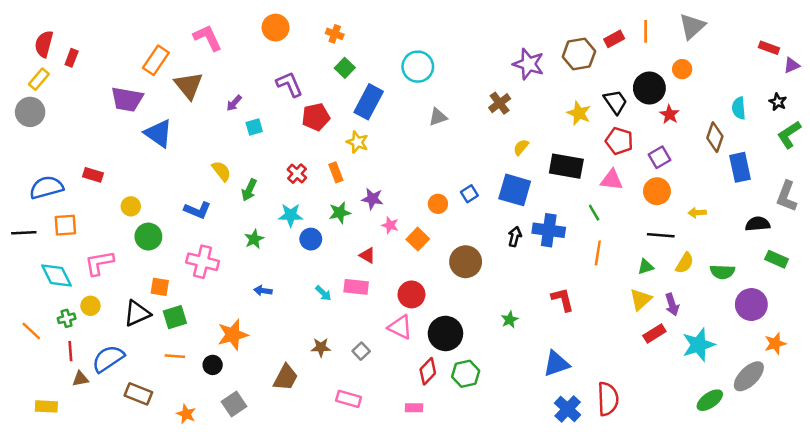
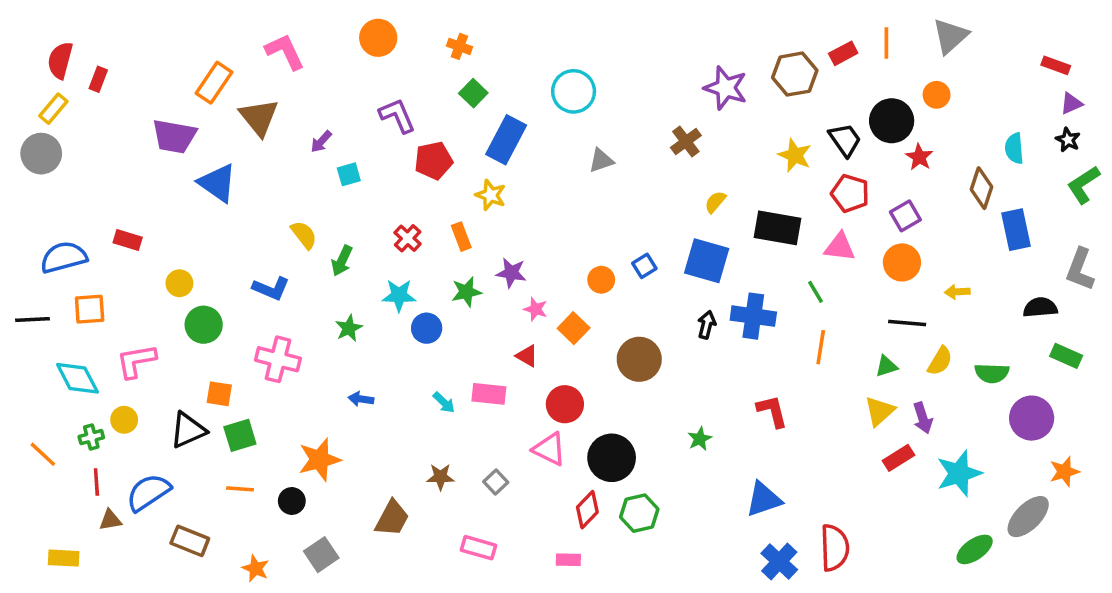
purple triangle: (792, 65) -> (1071, 103), moved
red triangle: (367, 255) -> (527, 356), moved

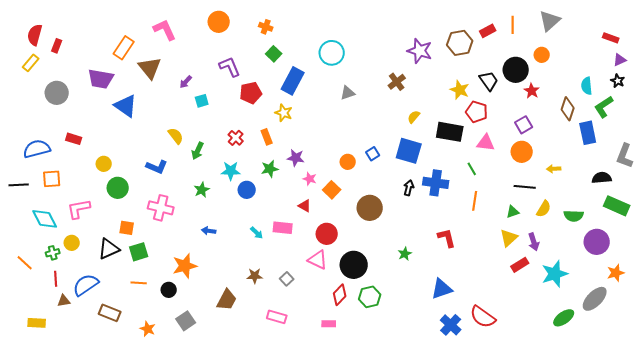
gray circle: (41, 154) -> (57, 93), moved
green L-shape: (1083, 185) -> (604, 107), moved
red pentagon: (850, 193) -> (477, 112), moved
green rectangle: (1066, 356) -> (617, 206), size x1.4
red semicircle: (835, 548) -> (483, 317), turned 128

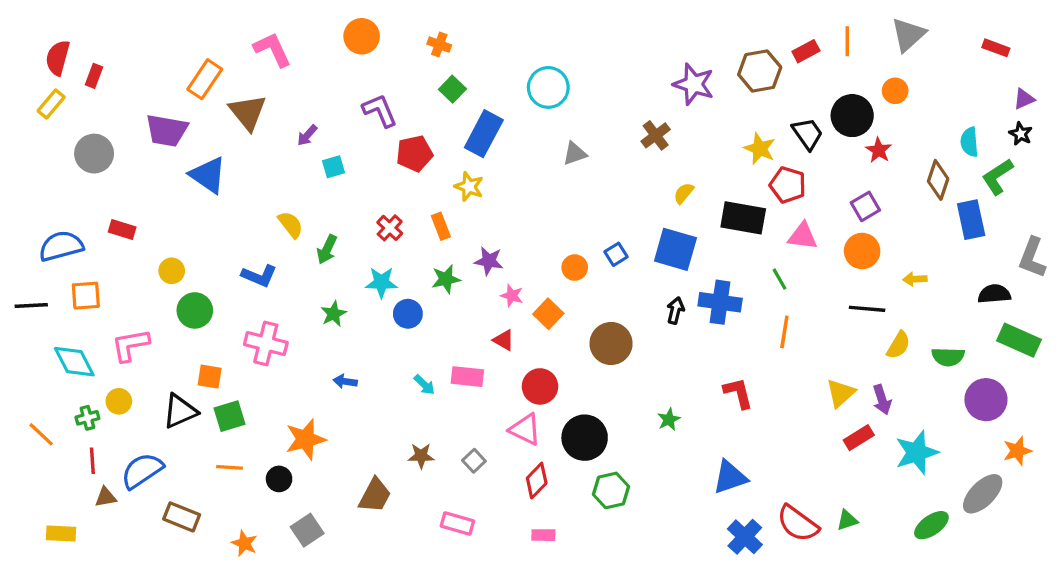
red rectangle: (611, 38) -> (996, 48), moved
green triangle: (513, 212) -> (847, 520), moved
red diamond: (340, 295) -> (537, 481), moved

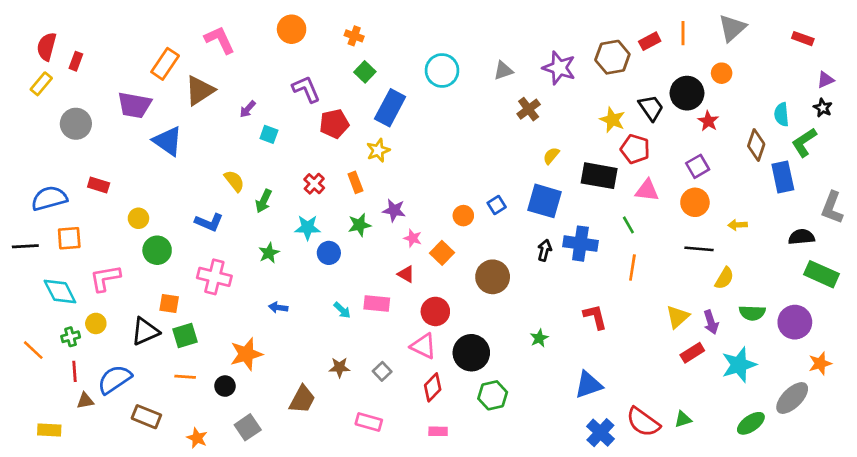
brown triangle: (248, 112) -> (200, 90), turned 36
gray triangle: (575, 154) -> (503, 70), moved
cyan square: (334, 167) -> (269, 134), turned 36
yellow star: (469, 187) -> (378, 150), turned 30
green semicircle: (948, 357) -> (752, 313), moved

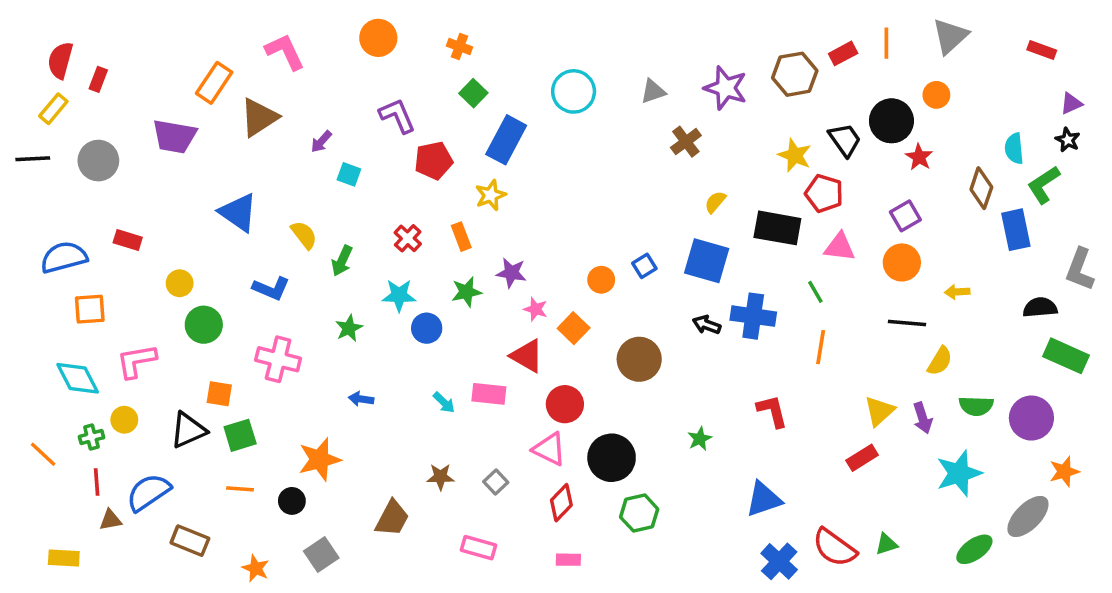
blue triangle: (168, 141) -> (238, 212), moved
black line: (25, 246) -> (33, 159), moved
black arrow: (545, 250) -> (707, 325), turned -84
red triangle: (406, 274) -> (527, 356), size x1.5
red rectangle: (692, 353) -> (862, 458), moved

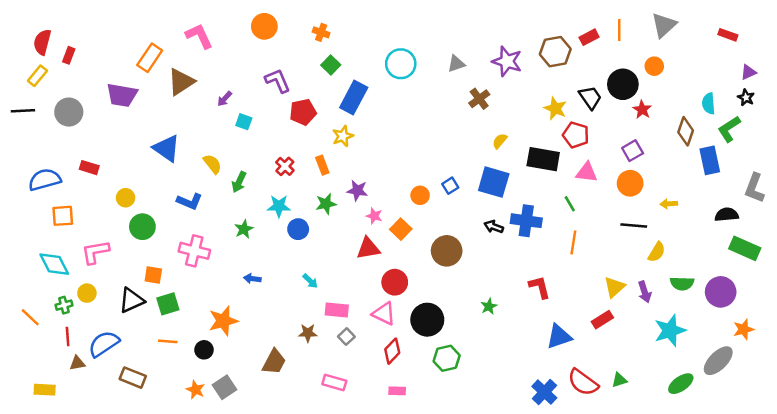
red triangle: (527, 356) -> (368, 248), turned -40
pink rectangle: (489, 394) -> (337, 310), moved
blue triangle: (764, 499) -> (559, 337), moved
orange star: (256, 568) -> (196, 390), moved

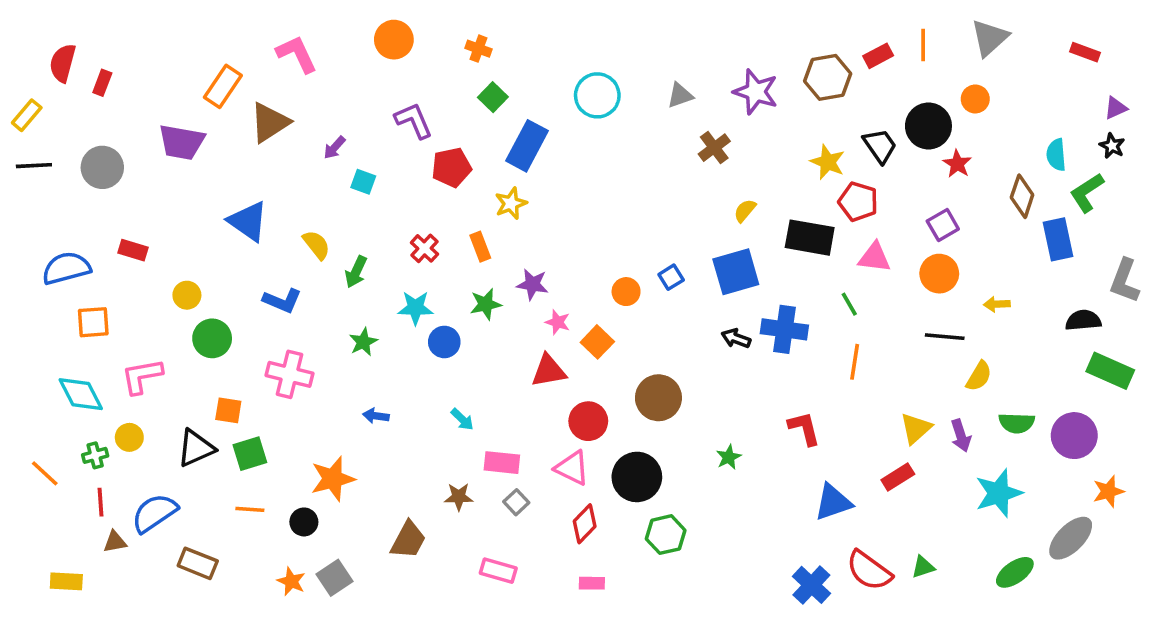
yellow rectangle: (37, 76) -> (27, 115), moved
blue square: (494, 182) -> (736, 272), turned -32
brown circle: (447, 251) -> (658, 398), moved

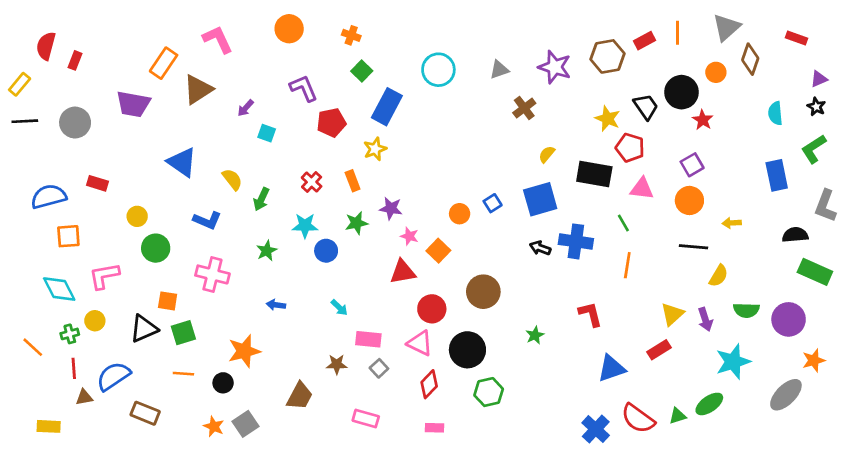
green L-shape: (1087, 193) -> (814, 149), moved
brown diamond: (1022, 196) -> (750, 59), moved
green ellipse: (1015, 572) -> (709, 404), moved

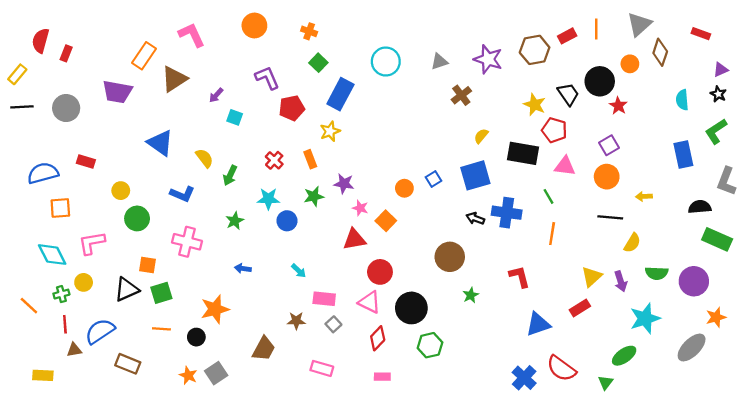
brown circle: (483, 292) -> (450, 257), moved
green triangle: (678, 416) -> (606, 382), moved, turned -35

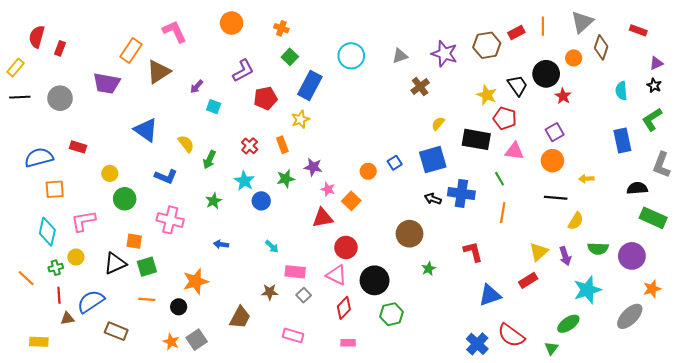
purple L-shape: (267, 78) -> (243, 71), turned 85
cyan star: (268, 199) -> (244, 181), turned 30
cyan diamond: (52, 255) -> (47, 232), turned 40

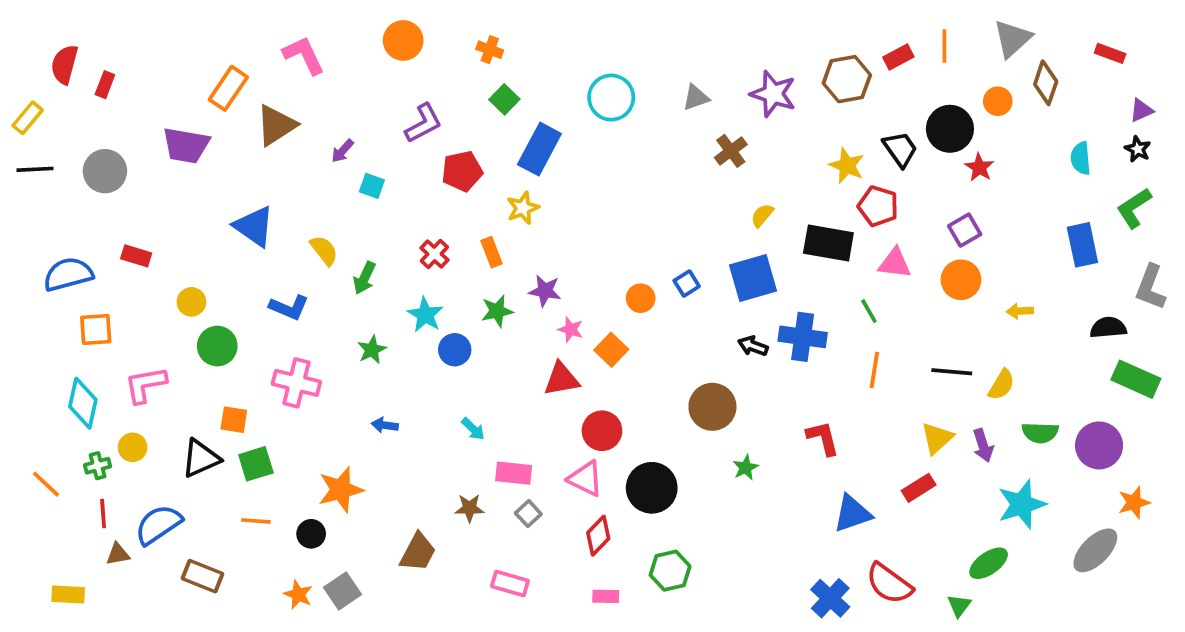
black line: (556, 198) -> (952, 372), moved
green hexagon: (391, 314) -> (670, 571), moved

